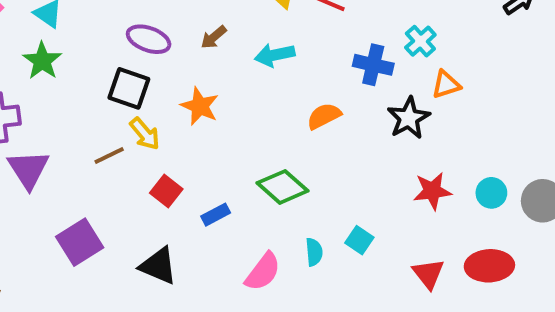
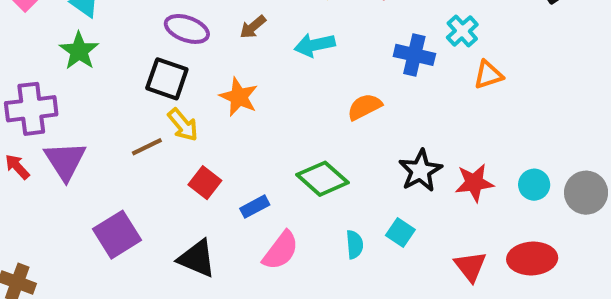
black star: (409, 118) -> (420, 171), moved
pink semicircle: (263, 272) -> (281, 251), moved

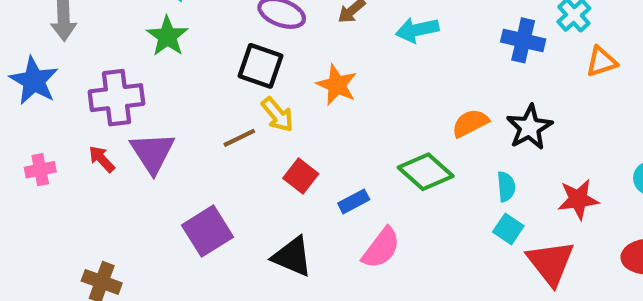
orange semicircle: (364, 107) -> (470, 123), moved
black star: (420, 171) -> (529, 127), moved
red star: (474, 183) -> (578, 199), moved
cyan semicircle: (355, 245) -> (506, 187), moved
red triangle: (470, 266) -> (551, 263), moved, size x1.4

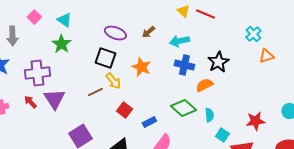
blue cross: (523, 40) -> (184, 65), moved
black star: (529, 127) -> (218, 62), moved
cyan semicircle: (506, 187) -> (209, 115), moved

